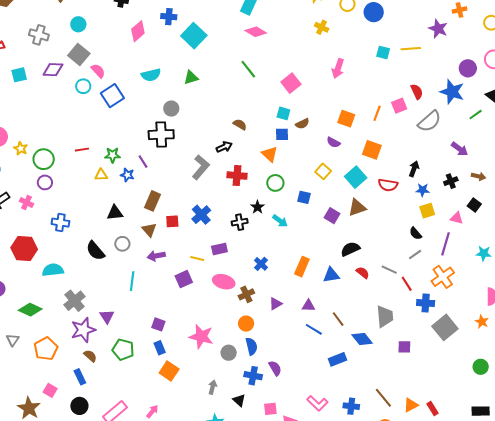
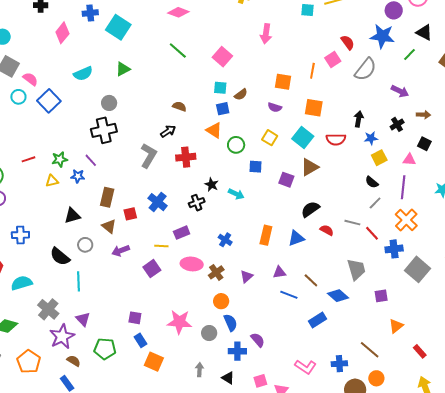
green circle: (275, 183) -> (236, 145), moved
cyan line: (132, 281) -> (79, 281), moved
orange triangle: (411, 405) -> (396, 326), moved

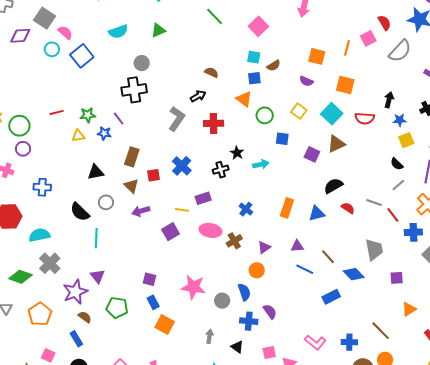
cyan arrow: (236, 194) -> (261, 164), turned -42
orange circle: (221, 301) -> (257, 270), moved
gray cross: (48, 309) -> (50, 263), moved

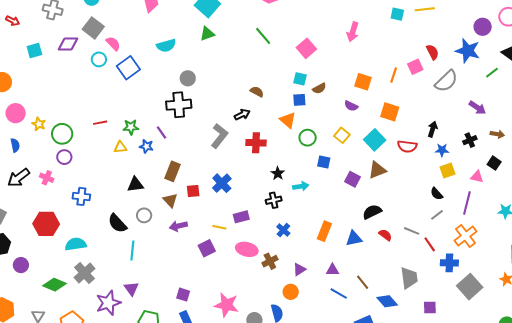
green triangle: (158, 30) -> (207, 34), moved
black cross: (221, 170) -> (274, 200), moved

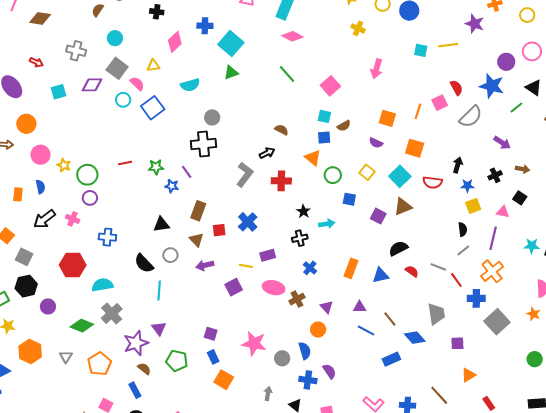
yellow triangle: (120, 147) -> (153, 66), moved
black semicircle: (437, 194) -> (463, 229), turned -144
purple triangle: (299, 269) -> (326, 307), turned -40

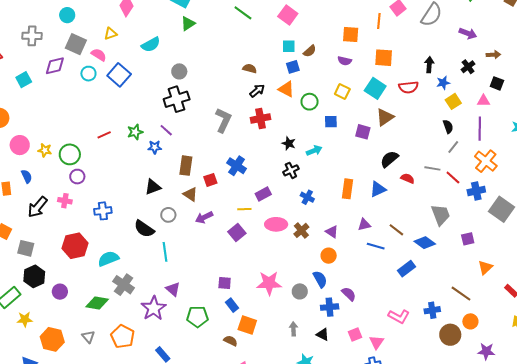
black arrow: (267, 153) -> (257, 91), moved
brown semicircle: (144, 369) -> (231, 341), moved

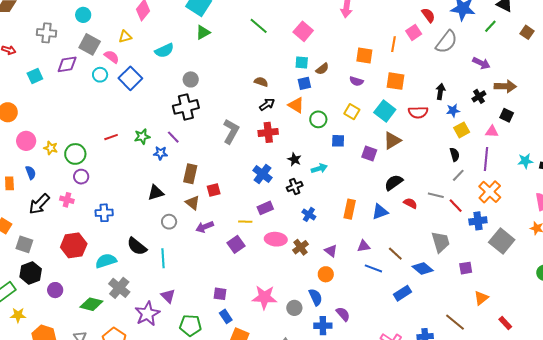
brown arrow: (493, 55) -> (505, 86), size x1.5
blue cross: (237, 166) -> (263, 174), moved
black semicircle: (144, 229) -> (137, 246), moved

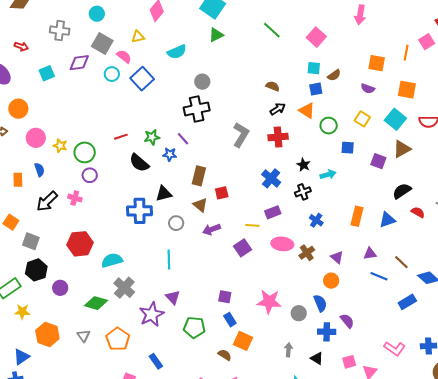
blue cross: (104, 213) -> (140, 211), moved, size x1.4
black semicircle: (137, 246) -> (139, 163), moved

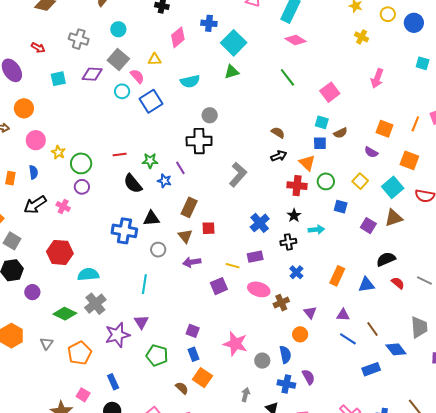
red cross: (278, 137) -> (297, 186), moved

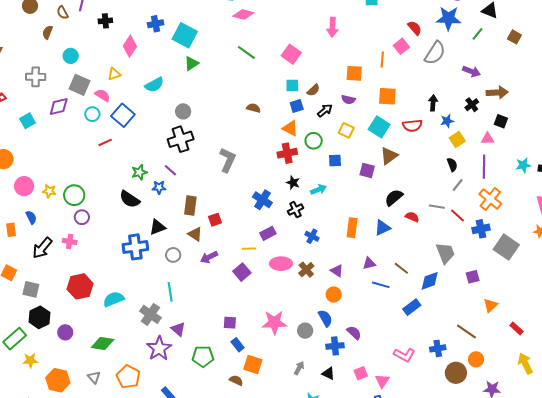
red line: (120, 155) -> (105, 142), moved
black arrow: (279, 156) -> (325, 111), moved
gray cross: (95, 304) -> (150, 314), moved
blue diamond: (396, 349) -> (430, 281), turned -55
gray arrow: (246, 395) -> (299, 368), turned 32

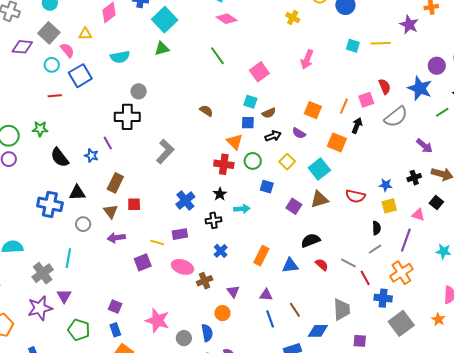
black arrow: (433, 103) -> (357, 125), moved
red semicircle: (412, 126) -> (355, 196), moved
green star: (139, 172) -> (40, 129), moved
blue line: (381, 285) -> (270, 319), turned 36

